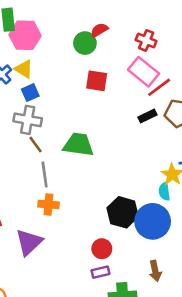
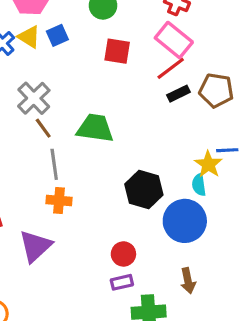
red line: (159, 87) -> (171, 68), moved
blue square: (30, 93) -> (57, 35), moved
gray cross: (28, 120) -> (34, 98), turned 36
black hexagon: (123, 212) -> (144, 189), moved

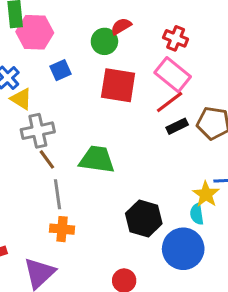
yellow triangle: (29, 37) -> (21, 99), moved
red square: (117, 51) -> (118, 85), size x1.4
gray cross: (34, 98) -> (38, 131), turned 32

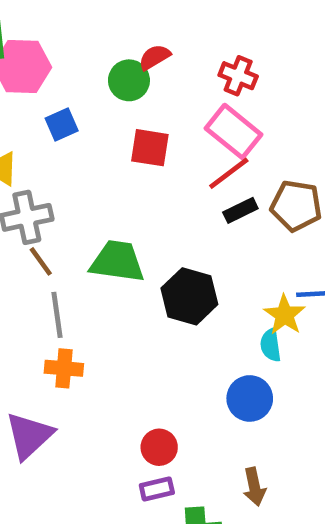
red square: (118, 85) -> (150, 148), size x0.7
black hexagon: (144, 218) -> (189, 296), moved
blue circle: (183, 249) -> (250, 398), size x0.7

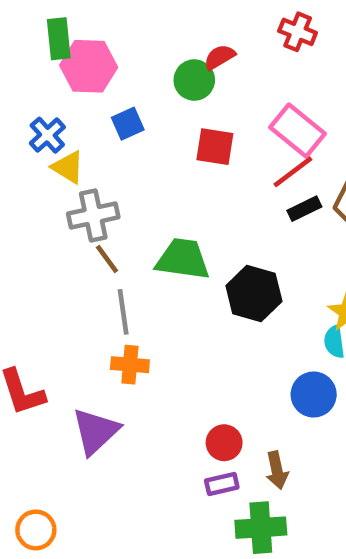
red cross: (238, 76) -> (298, 32), moved
brown arrow: (254, 487) -> (277, 470), moved

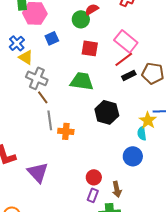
gray cross: (93, 215) -> (37, 78), turned 35
green trapezoid: (183, 259) -> (82, 81), moved
orange cross: (130, 365) -> (66, 131), moved
purple triangle: (96, 431) -> (38, 172), turned -30
purple rectangle: (222, 484) -> (93, 195), turned -56

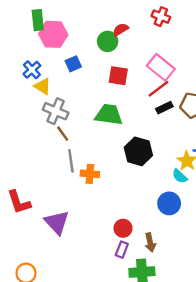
cyan semicircle: (142, 133) -> (180, 176), turned -40

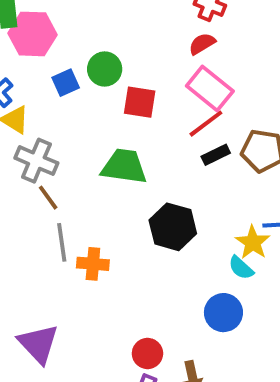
red semicircle: (121, 30) -> (202, 44), moved
green circle: (108, 41) -> (105, 69), moved

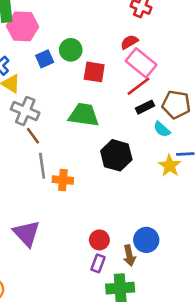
red semicircle: (202, 44) -> (129, 42), moved
cyan semicircle: (241, 268) -> (162, 129), moved
blue circle: (223, 313) -> (146, 240), moved

